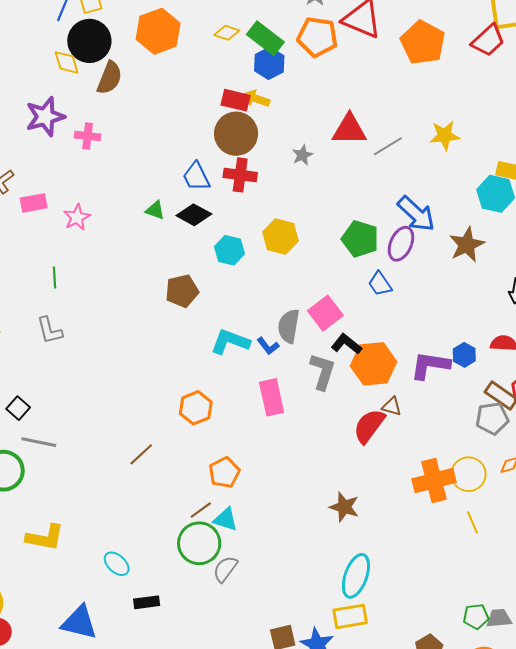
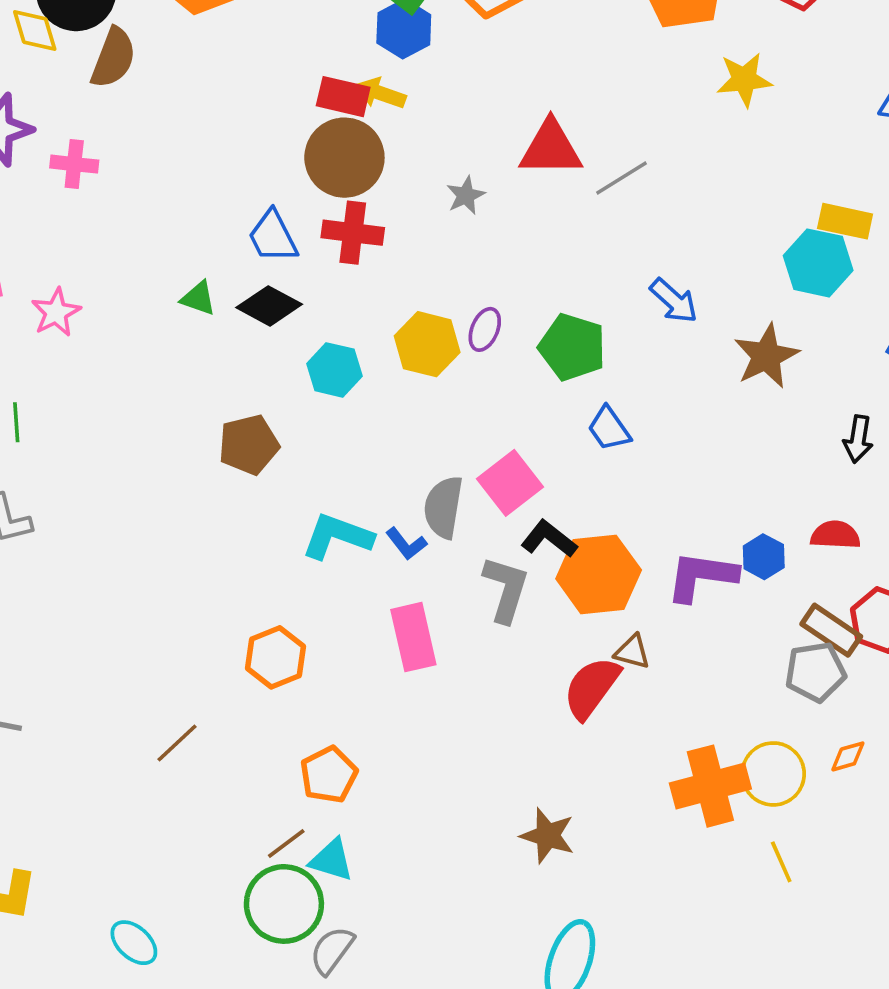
yellow star: (445, 135) -> (744, 80), moved
blue arrow: (416, 214) -> (674, 301), size x0.7
purple ellipse: (401, 244) -> (485, 329), moved, size x0.7

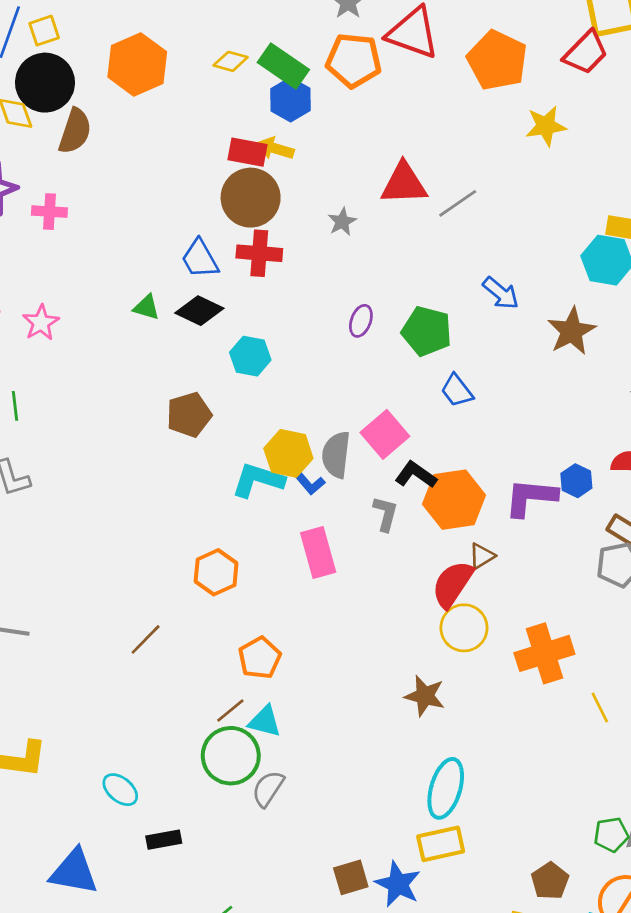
yellow hexagon: (427, 344) -> (288, 453), moved
gray L-shape: (506, 589) -> (385, 514), size x0.7
brown triangle: (632, 652) -> (482, 556), turned -44
yellow circle: (773, 774) -> (464, 628), moved

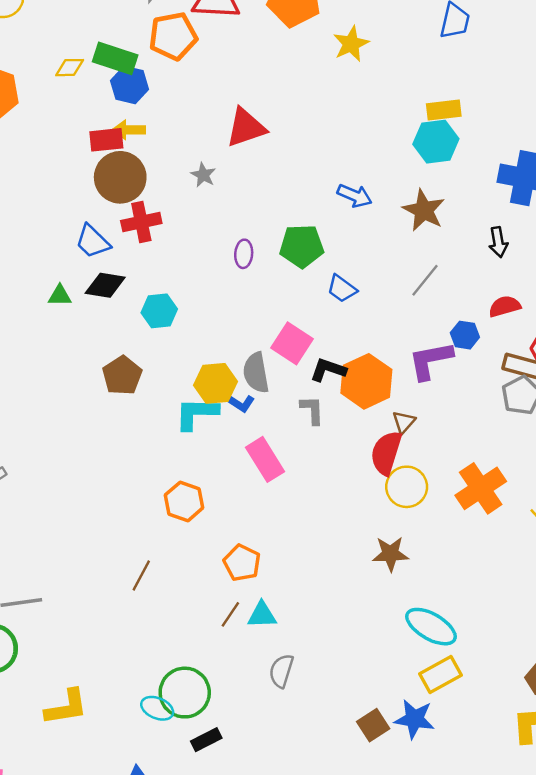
gray line: (458, 203) -> (425, 280), moved
green circle: (231, 756) -> (185, 693), moved
cyan ellipse: (446, 788) -> (431, 627), turned -60

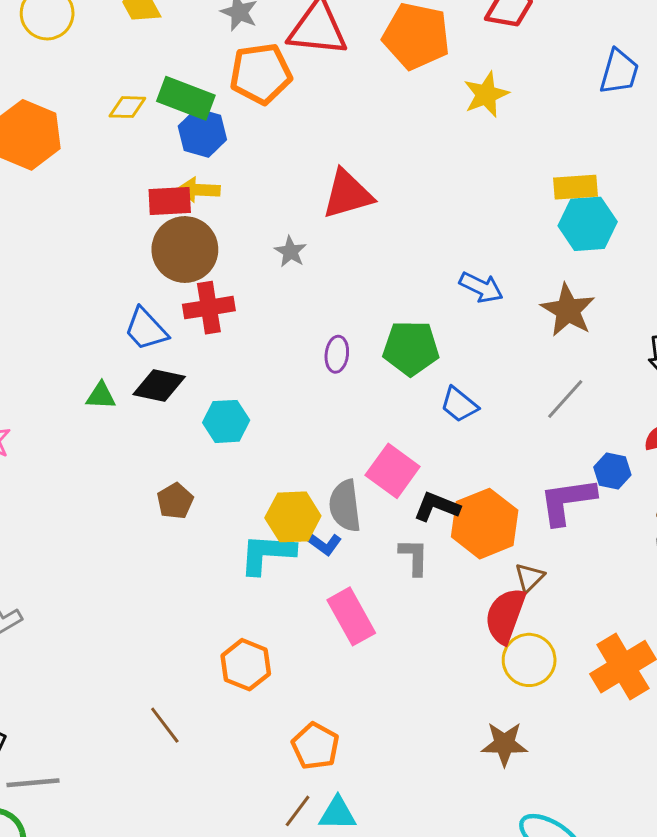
yellow rectangle: (444, 110) -> (575, 187), moved
brown pentagon: (122, 375) -> (175, 501), size x0.7
brown line: (141, 575) -> (165, 725), moved, turned -68

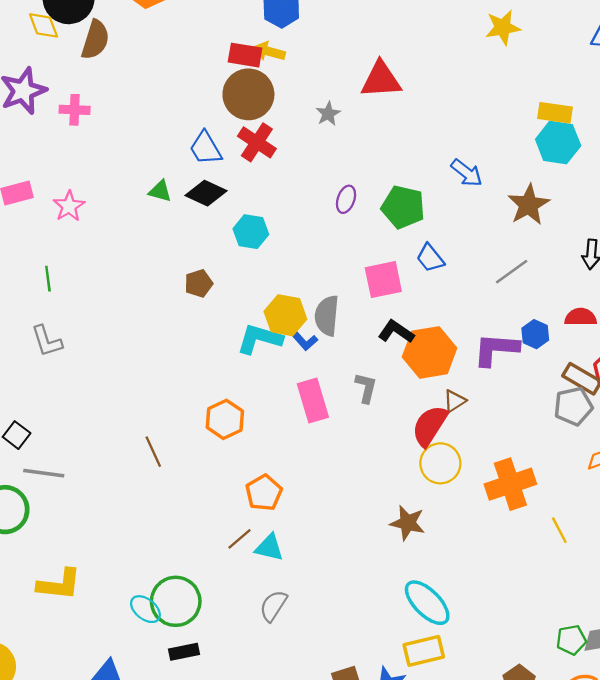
red cross: (209, 308) -> (257, 142), turned 30
pink square: (393, 471) -> (383, 280), moved, turned 30
gray L-shape: (414, 557) -> (366, 388), moved

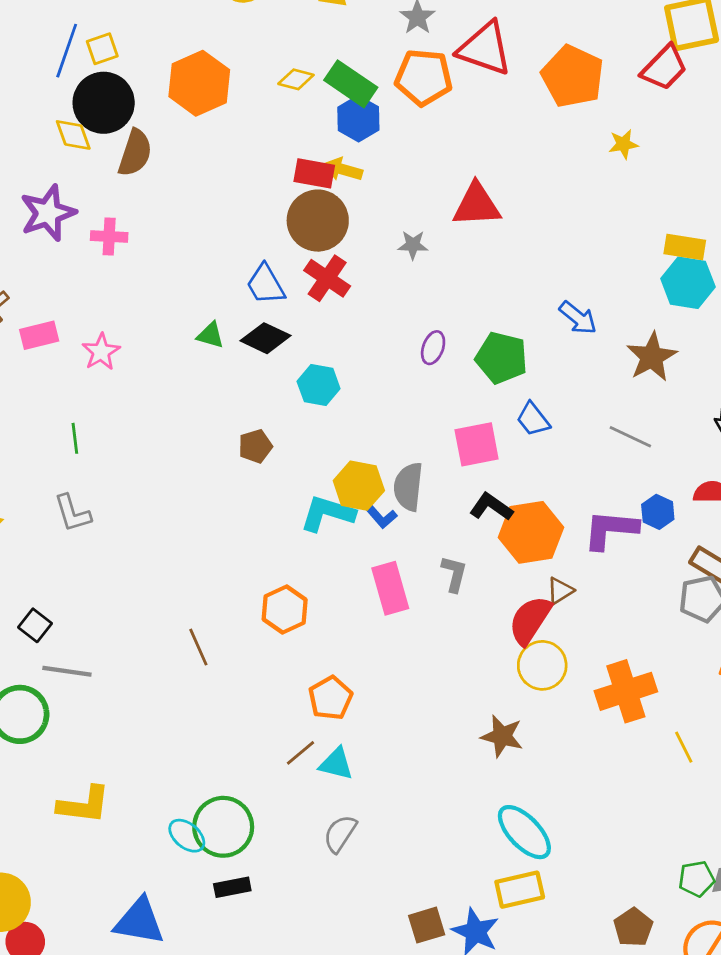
yellow star: (503, 27) -> (623, 144), size x0.7
gray star: (328, 114) -> (413, 245), turned 30
gray line: (512, 272) -> (630, 437), turned 60

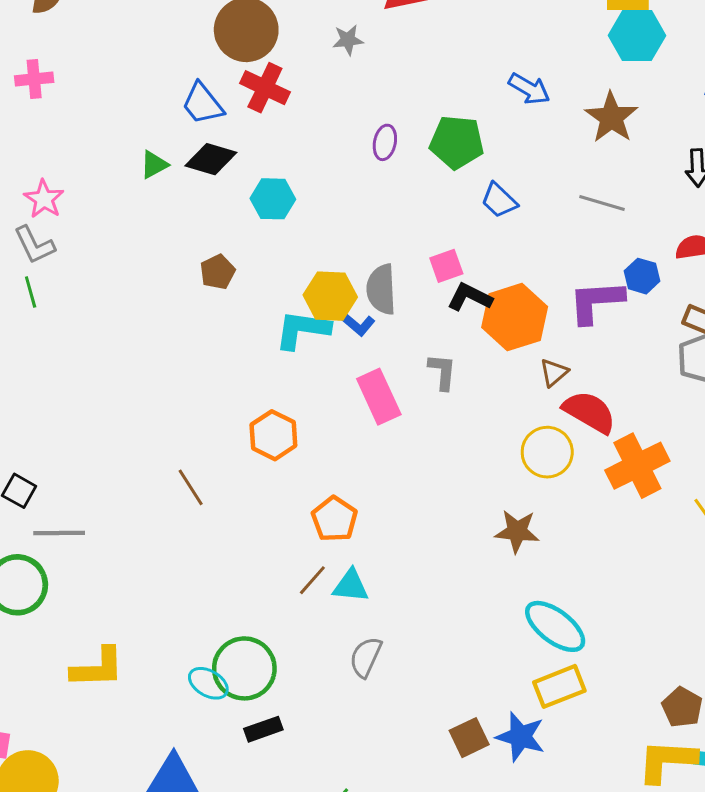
green triangle: (211, 335) -> (154, 165), turned -36
pink square: (477, 444) -> (446, 266), moved, size x0.7
gray L-shape: (72, 513) -> (34, 245), moved
red semicircle: (530, 620) -> (589, 412), moved, turned 96

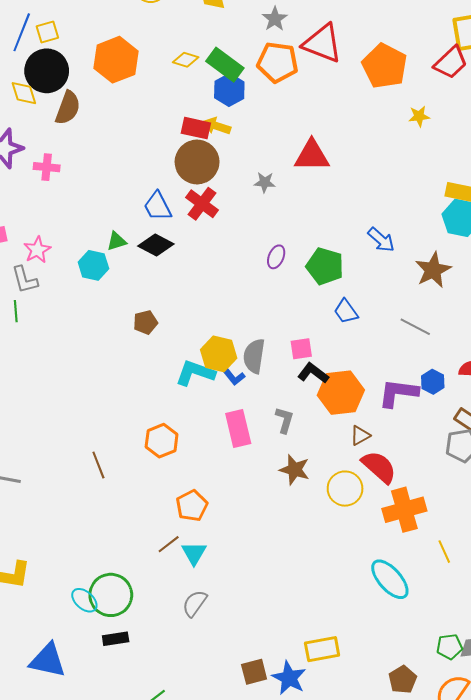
cyan hexagon: (273, 199) -> (93, 265), moved
brown star: (517, 531) -> (295, 470), moved
cyan triangle: (351, 586) -> (194, 553), turned 44
cyan ellipse: (555, 626) -> (390, 579), moved

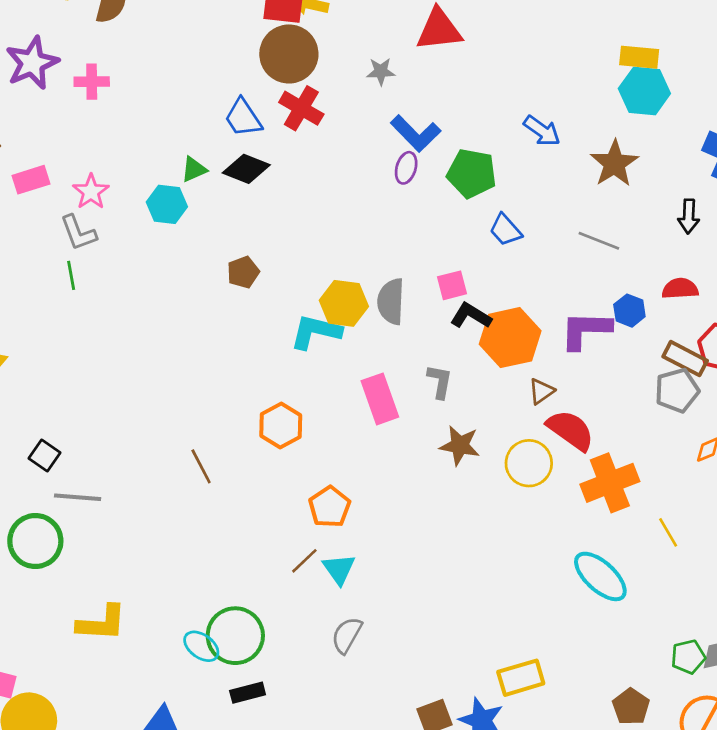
blue L-shape: (234, 377) -> (416, 133), moved, size x1.6

